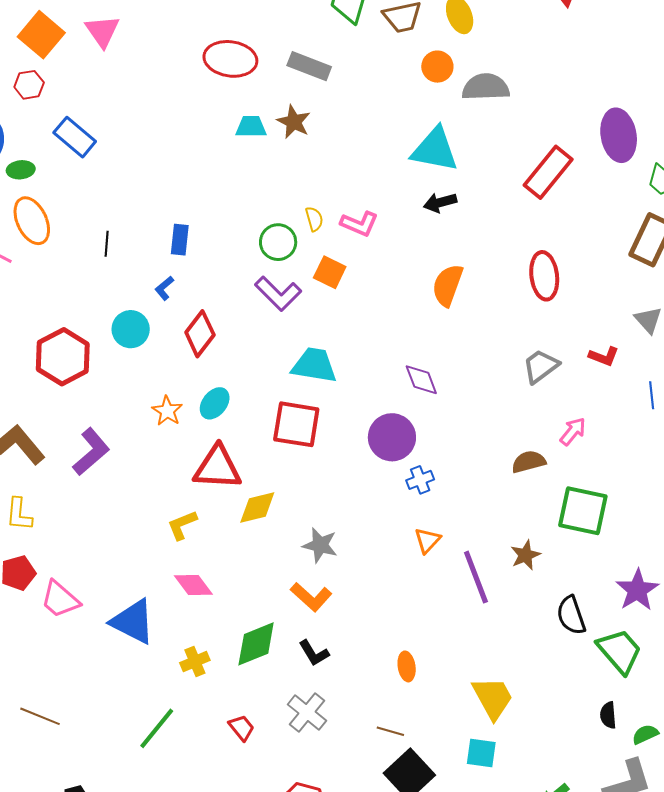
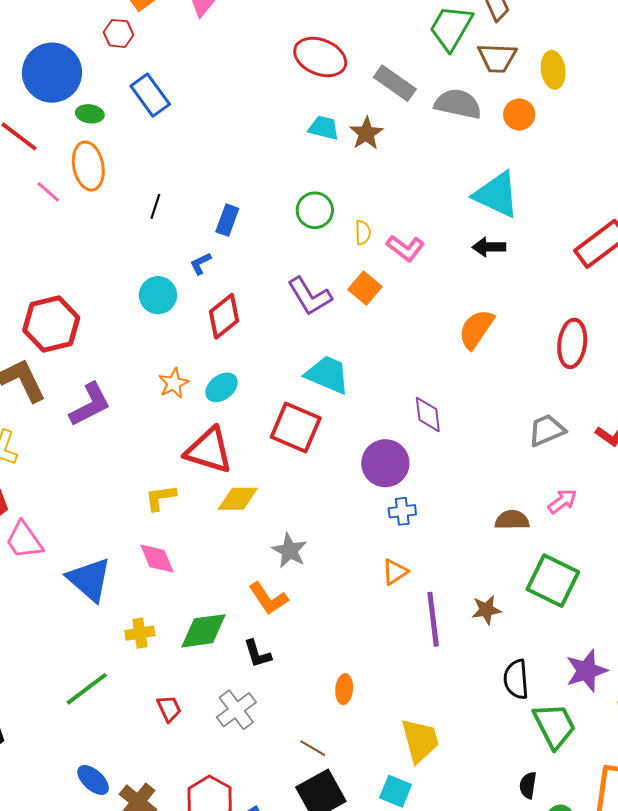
gray semicircle: (486, 87) -> (458, 104), moved
green circle: (278, 242) -> (315, 210), moved
red hexagon: (63, 357) -> (51, 324), moved

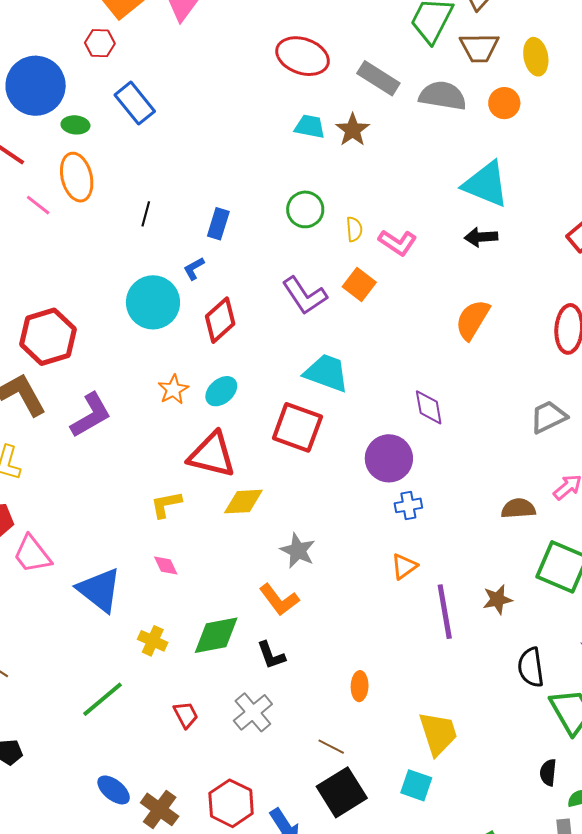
cyan circle: (158, 295) -> (153, 302), size x1.4
pink diamond: (157, 558) -> (166, 565), size x0.7
yellow cross: (140, 633) -> (153, 641), turned 36

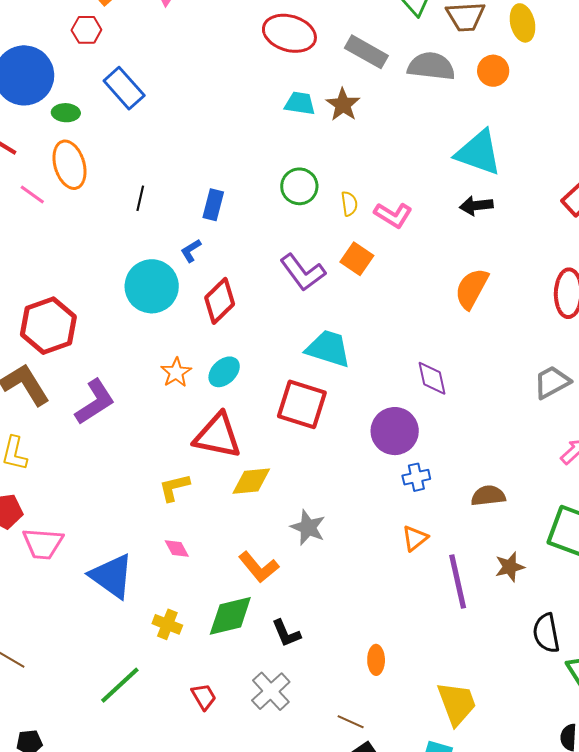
brown semicircle: (518, 508) -> (488, 496), moved
pink trapezoid: (32, 554) -> (43, 544), turned -45
orange L-shape: (279, 600) -> (259, 567), moved

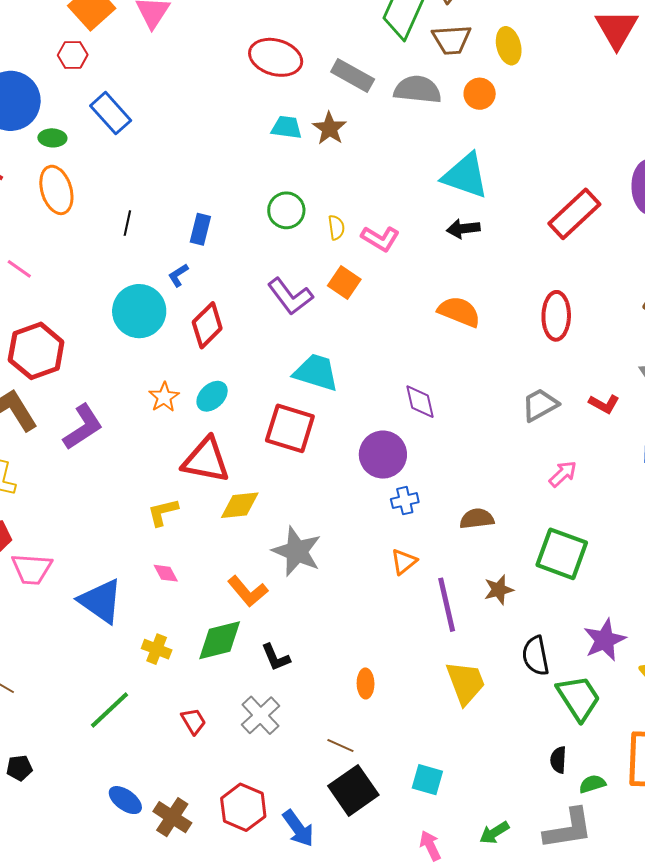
pink line: (32, 194) -> (19, 269), moved
orange semicircle: (472, 289) -> (459, 312), turned 84
gray star: (308, 527) -> (297, 551), size x1.4
yellow trapezoid: (457, 703) -> (466, 683), moved

